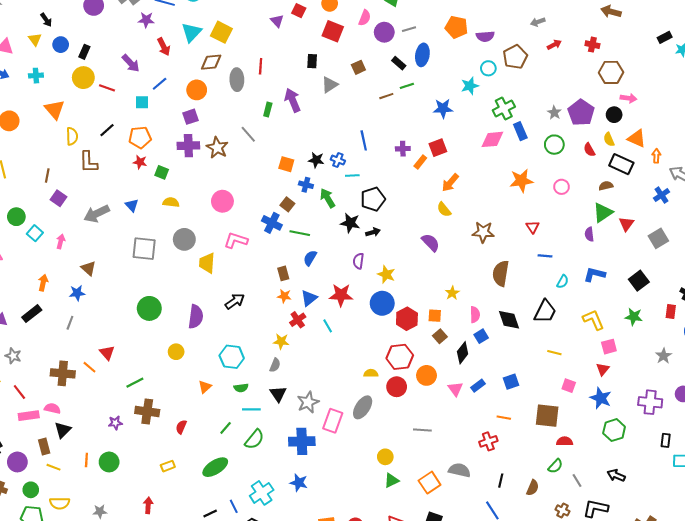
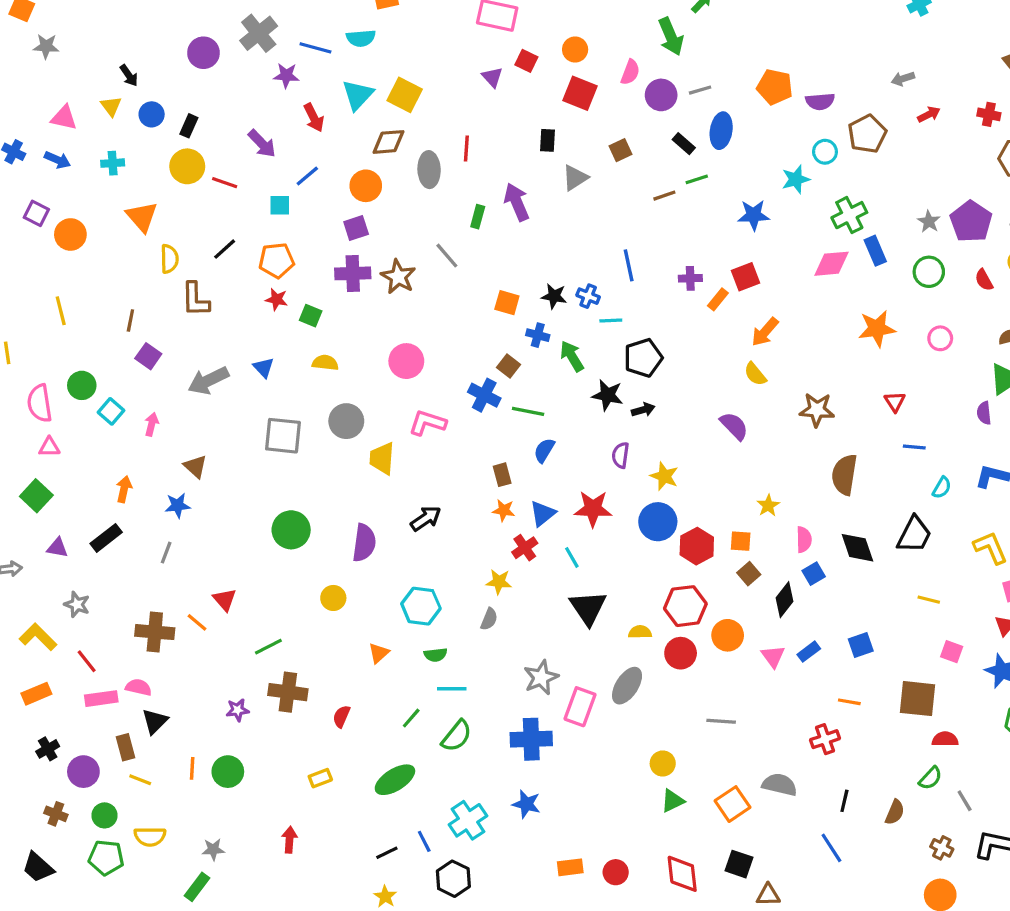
black triangle: (278, 394) -> (588, 608), moved, size x1.4

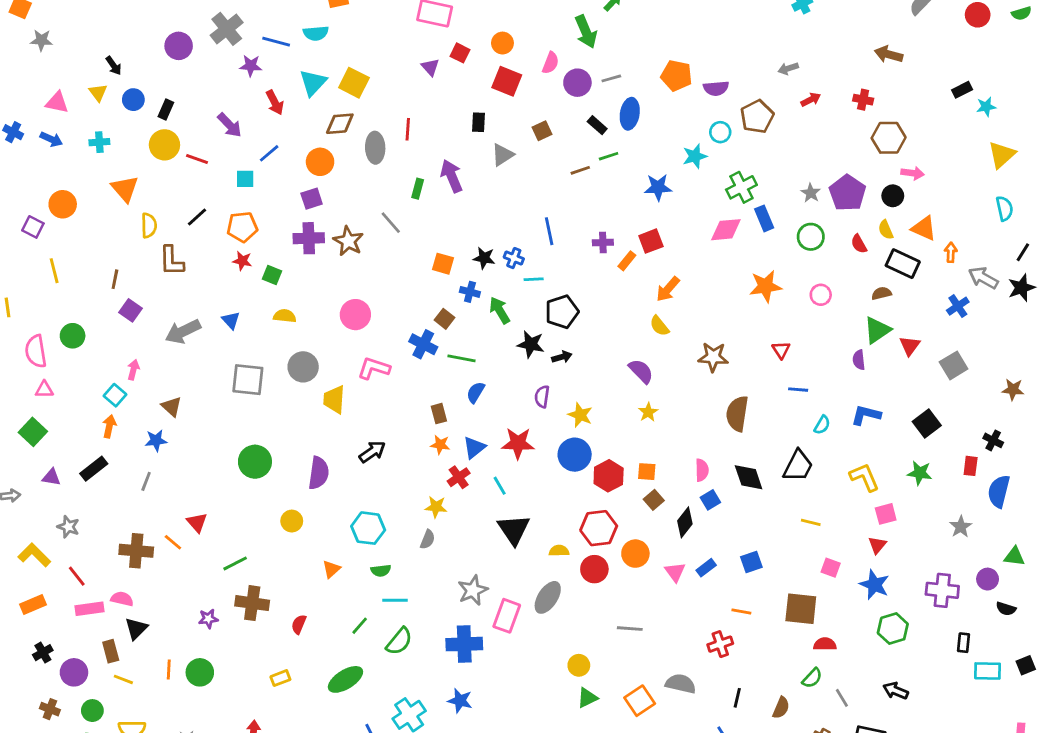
purple square: (36, 213) -> (33, 227), moved
cyan square: (111, 411) -> (115, 395), moved
yellow star: (768, 505) -> (648, 412), moved

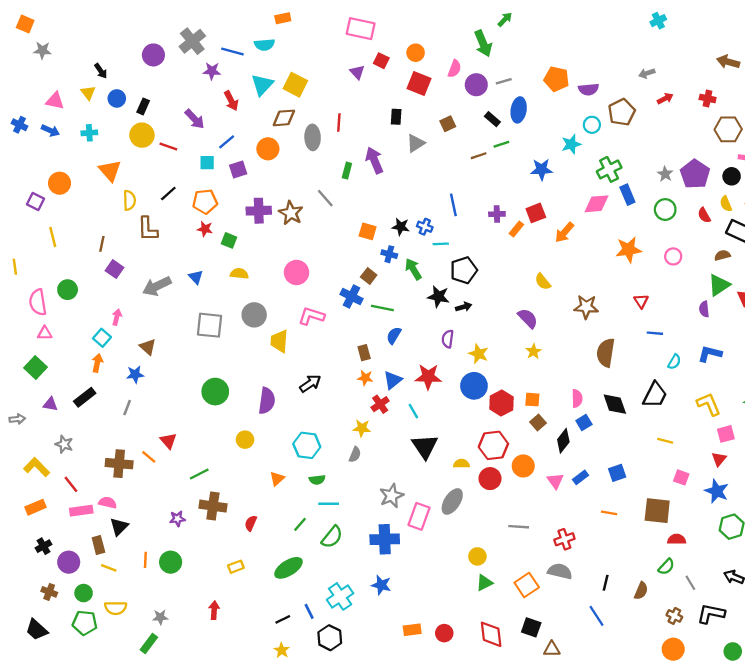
purple square: (312, 199) -> (238, 169), moved
orange arrow: (668, 289) -> (564, 232), moved
red cross: (720, 644) -> (564, 539), moved

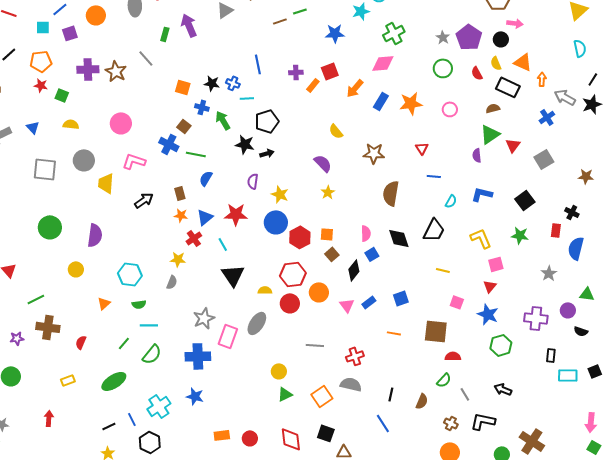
blue rectangle: (627, 195) -> (381, 101), moved, turned 54
black arrow: (310, 384) -> (144, 200), moved

